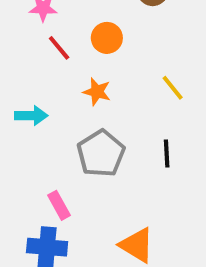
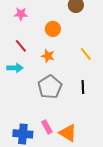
red line: (59, 48) -> (21, 46), moved
pink rectangle: (59, 205) -> (47, 127), moved

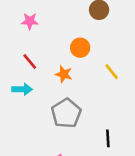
orange circle: (53, 29) -> (80, 48), moved
black line: (83, 87) -> (108, 138), moved

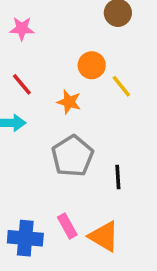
yellow line: (112, 72) -> (121, 86), moved
black line: (108, 138) -> (118, 177), moved

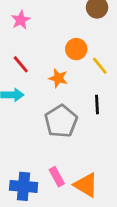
pink star: (22, 29) -> (21, 20), turned -30
black line: (118, 177) -> (97, 105), moved

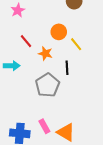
red line: (21, 64) -> (26, 41), moved
black line: (97, 105) -> (67, 68), moved

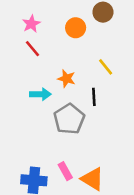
orange circle: (59, 32) -> (76, 28), moved
red line: (26, 41) -> (33, 49), moved
cyan arrow: (12, 66) -> (40, 94), moved

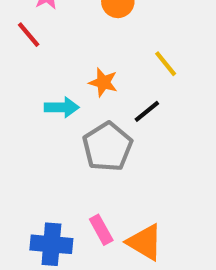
red line: (33, 49) -> (29, 35), moved
black line: (94, 97) -> (147, 111), turned 54

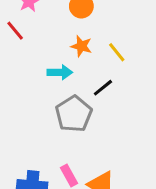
orange star: (103, 82) -> (81, 46), moved
cyan arrow: (62, 107) -> (60, 72), moved

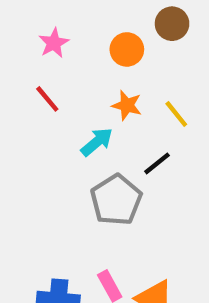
red line: (15, 31) -> (47, 99), moved
cyan arrow: (60, 72) -> (97, 142), turned -40

